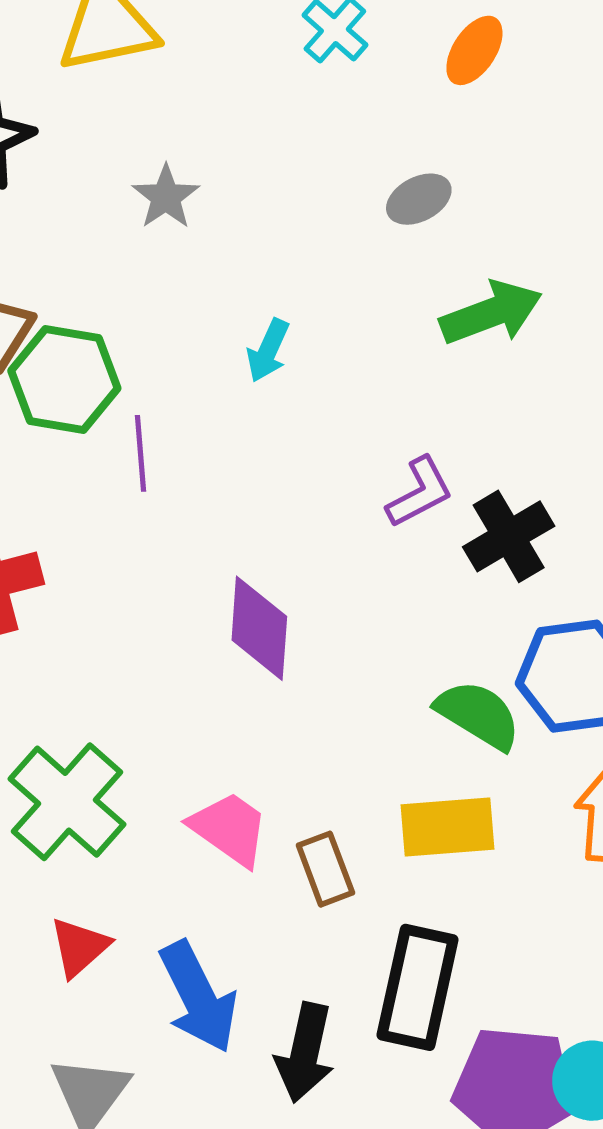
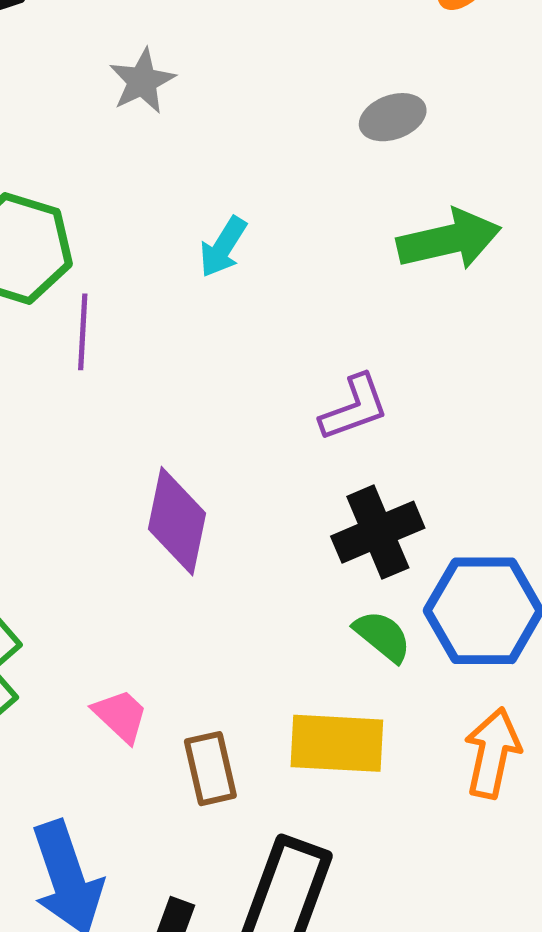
black cross: (509, 536) -> (378, 532), moved
green semicircle: (478, 715) -> (382, 636), size x0.7
pink trapezoid: (229, 829) -> (121, 716), size x0.7

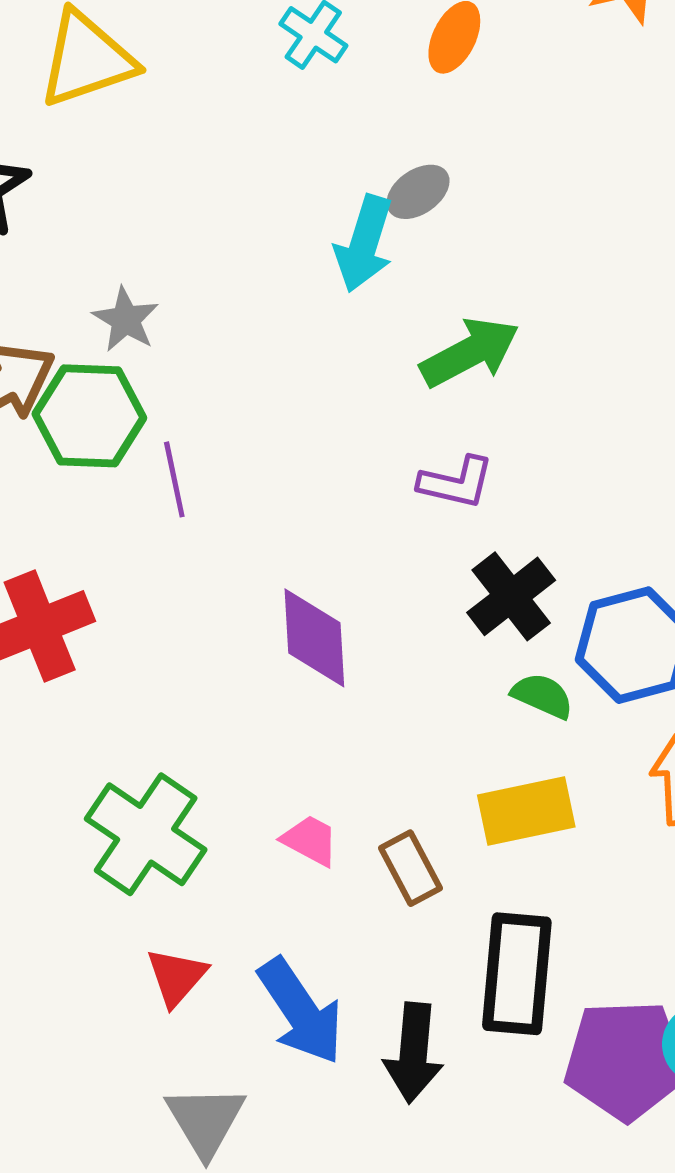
gray star: (142, 81) -> (126, 320), moved
green arrow: (449, 240) -> (470, 352), moved
cyan arrow: (223, 247) -> (364, 244), moved, size x1.5
purple L-shape: (354, 408) -> (456, 482), turned 48

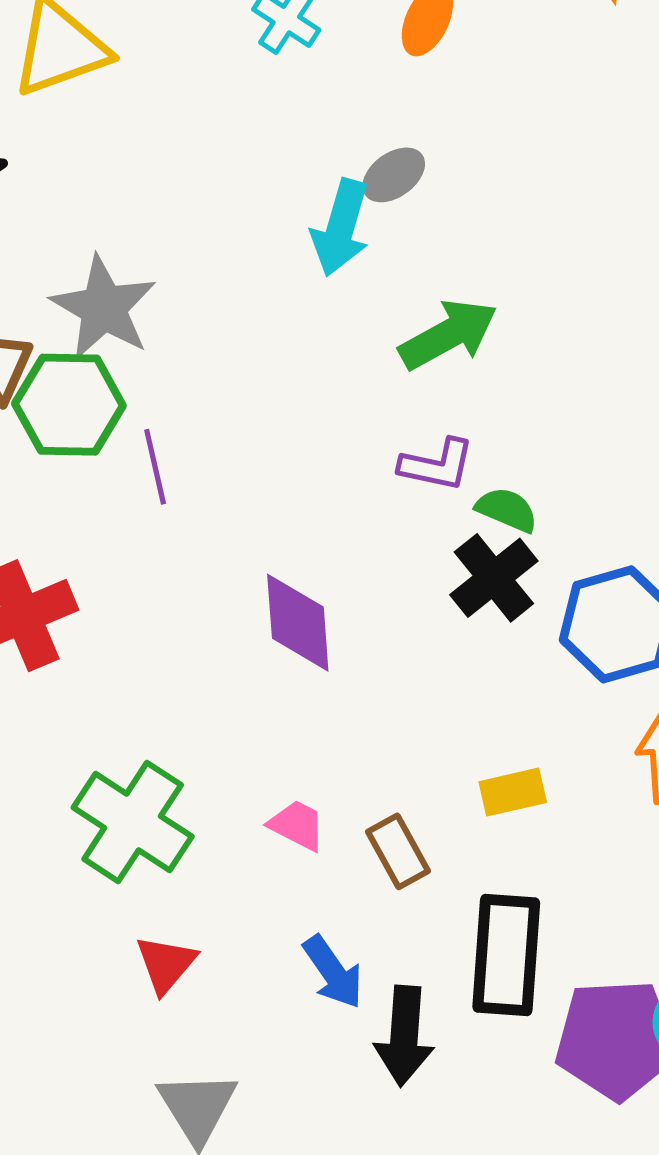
gray star: (126, 320) -> (104, 308), size x1.6
green semicircle: (542, 696) -> (507, 510), moved
yellow rectangle: (526, 811) -> (513, 792), size x0.7
blue arrow: (301, 1011) -> (333, 972), moved, size x0.7

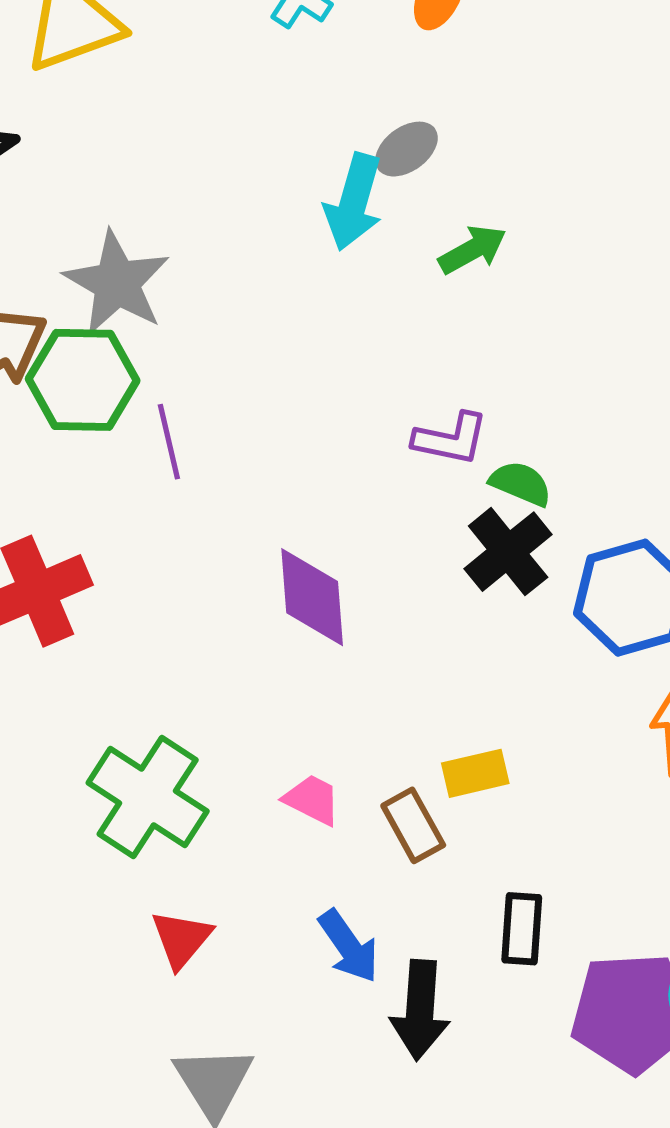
green arrow: (448, 335) -> (472, 250), moved, size x0.7
yellow rectangle: (513, 792) -> (475, 773), moved
black rectangle: (506, 955) -> (522, 929), size x0.6

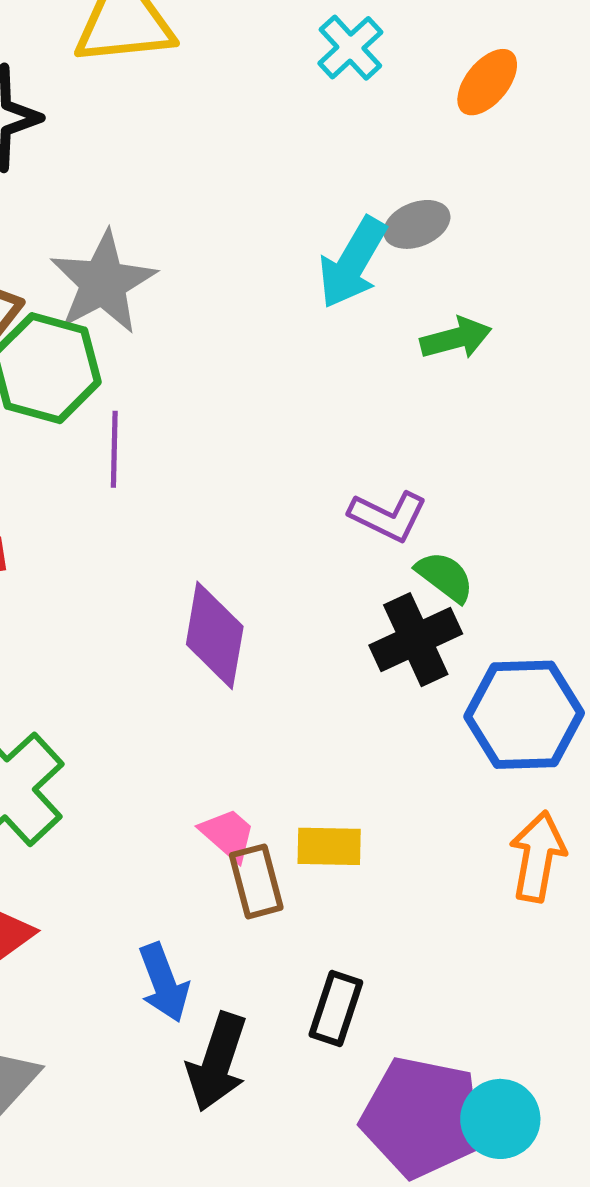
pink trapezoid: (312, 800) -> (228, 835), moved

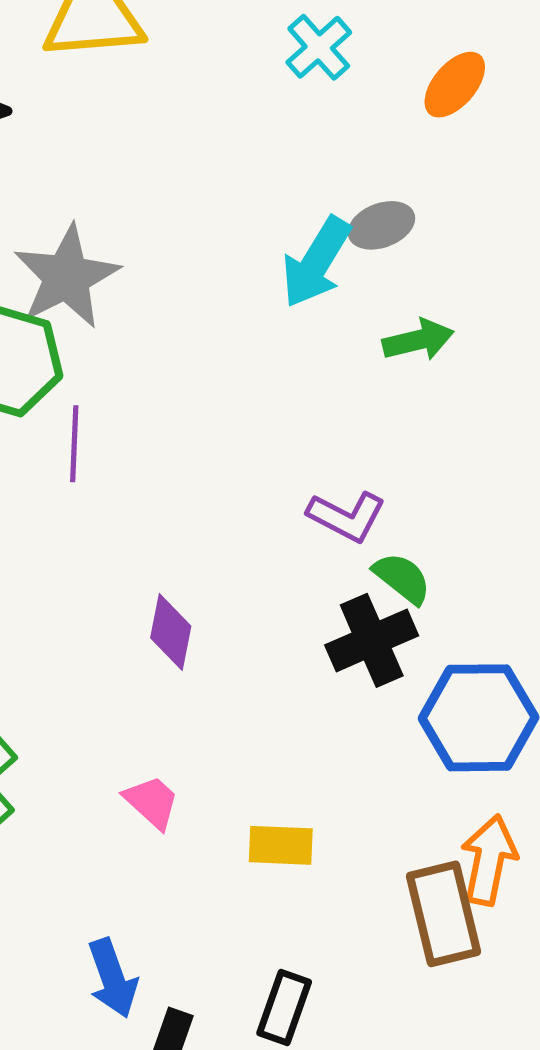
purple diamond: (215, 635) -> (171, 632), size x0.7
pink trapezoid: (228, 835) -> (152, 802), moved
brown rectangle: (256, 881) -> (444, 914), moved, size x1.4

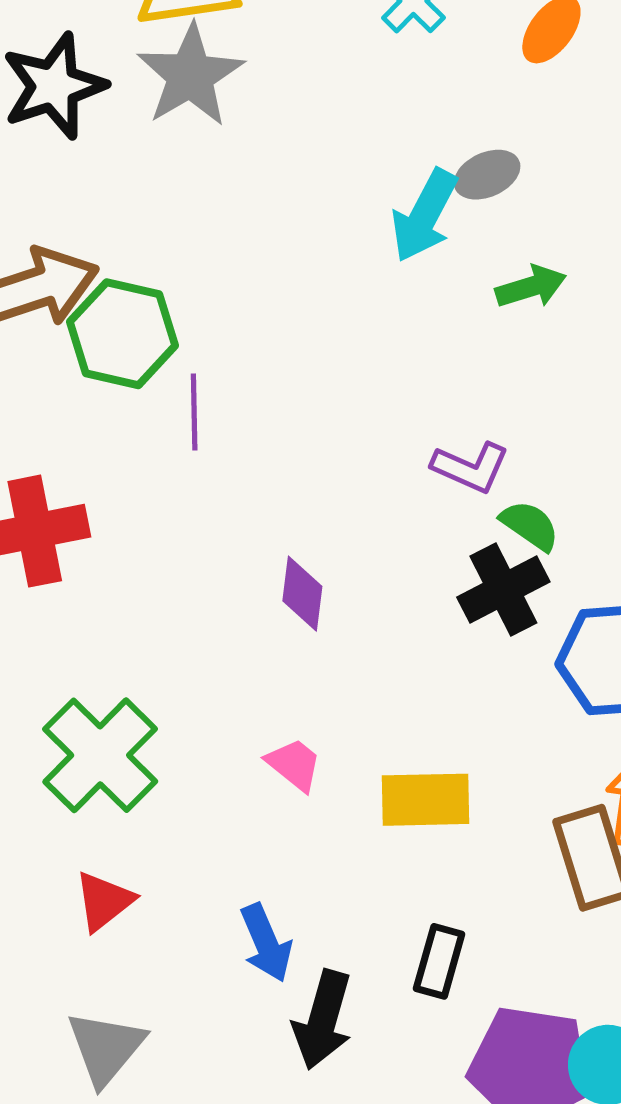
gray star: (67, 277) -> (190, 75), moved
yellow rectangle: (281, 845) -> (426, 800), size x1.4

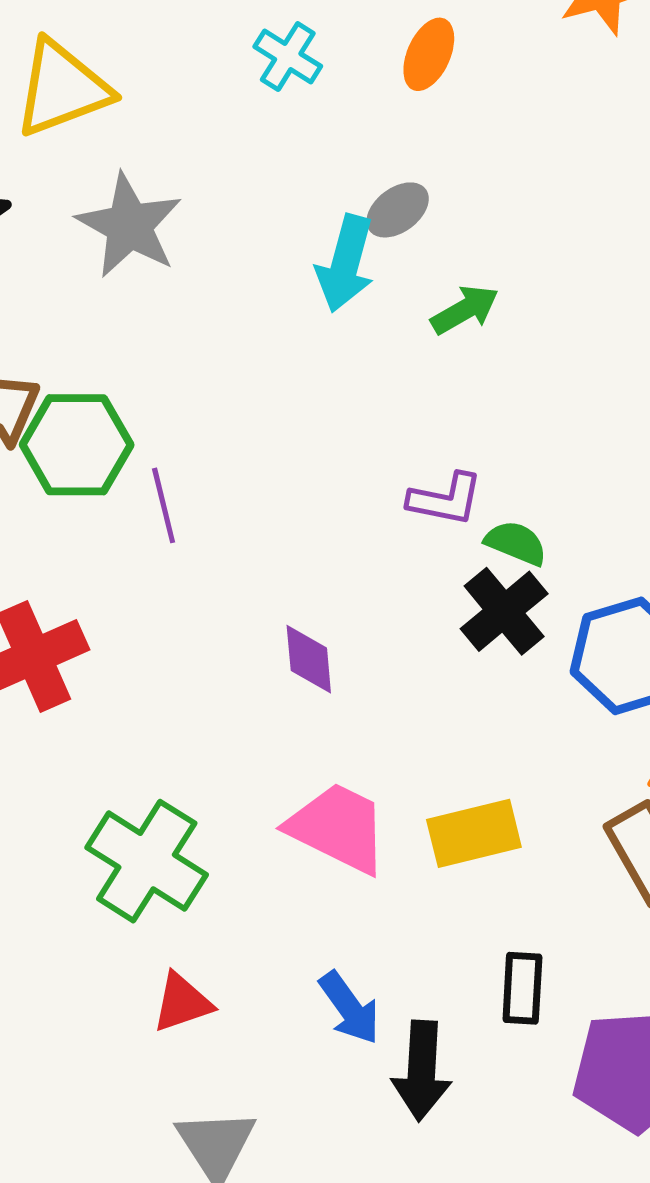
gray star: (190, 75) -> (129, 226), moved
pink trapezoid: (294, 765) -> (338, 828), size x1.8
red triangle: (104, 901) -> (182, 1003), turned 32

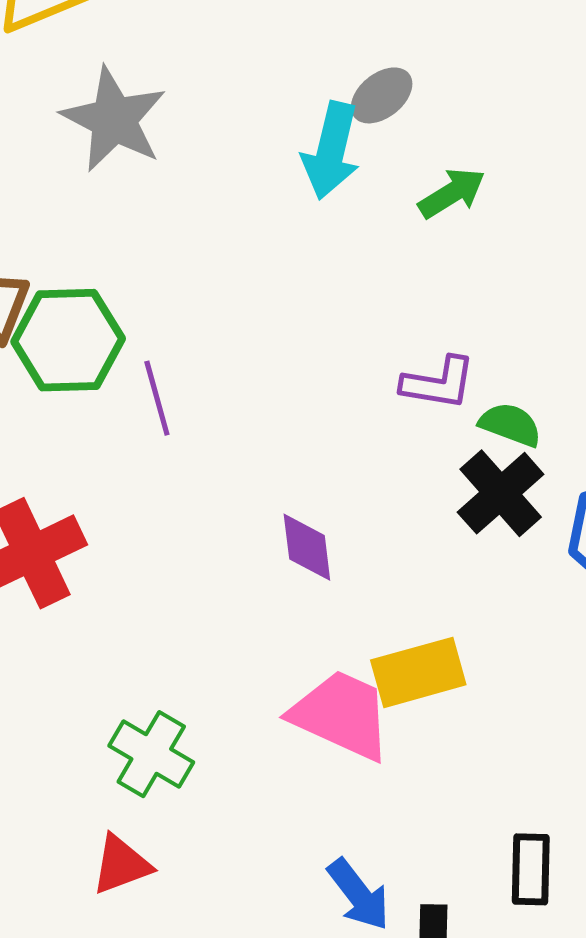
yellow rectangle: (474, 833) -> (418, 672), moved
green cross: (147, 861) -> (151, 754), size x0.7
red triangle: (182, 1003) -> (121, 865), moved

